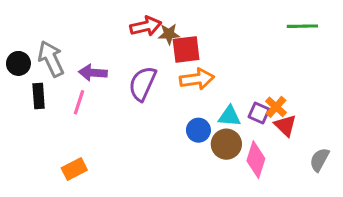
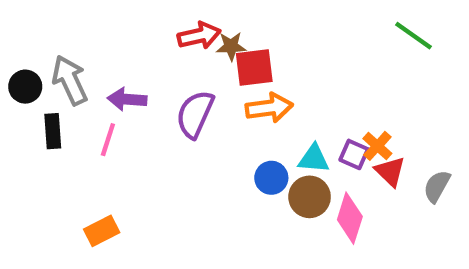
green line: (302, 26) -> (413, 36), turned 36
gray semicircle: (319, 160) -> (437, 186), moved

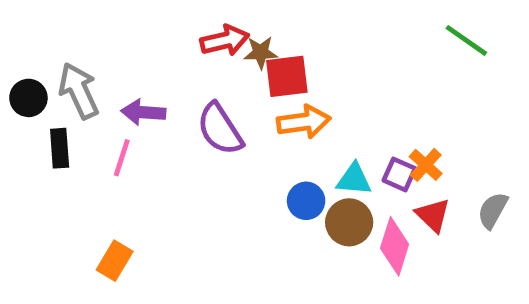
purple semicircle: (195, 114) -> (220, 129), turned -57
red triangle: (390, 171) -> (433, 215), moved
orange rectangle: (102, 231) -> (115, 261), turned -32

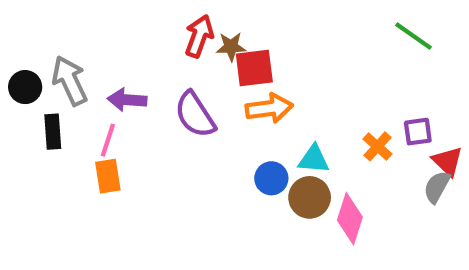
red arrow: (225, 40) -> (199, 36), turned -57
purple square: (399, 174) -> (418, 132), moved, turned -32
red triangle: (433, 215) -> (448, 161), moved
orange rectangle: (115, 261) -> (108, 176), moved, turned -40

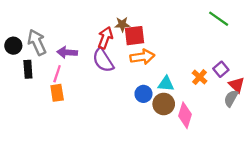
red arrow: (199, 36) -> (105, 38), moved
purple square: (418, 132) -> (221, 69), turned -32

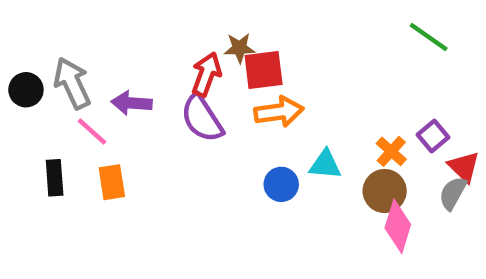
black rectangle: (28, 69) -> (55, 178), moved
pink line: (57, 74) -> (92, 132), moved, turned -66
brown circle: (164, 104) -> (385, 191), moved
pink diamond: (185, 115) -> (398, 226), moved

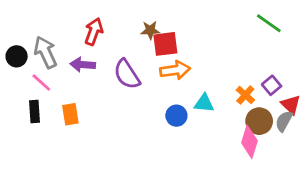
red arrow: (206, 74) -> (94, 32), moved
pink line: (92, 132) -> (41, 83), moved
brown circle: (385, 191) -> (259, 121), moved

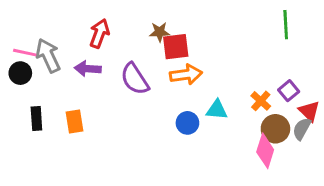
green line: (269, 23) -> (286, 25), turned 52
black circle: (17, 56) -> (20, 73), moved
pink line: (41, 83) -> (25, 53), moved, turned -30

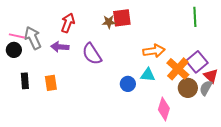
red square: (176, 47) -> (122, 18), moved
orange arrow: (186, 75) -> (154, 51), moved
purple square: (289, 91) -> (197, 62), size x1.5
orange cross: (261, 101) -> (178, 69), size x1.6
pink diamond: (265, 151) -> (164, 109), moved

